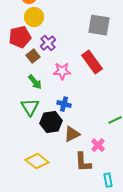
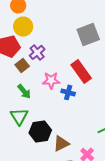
gray square: (99, 25) -> (88, 34), turned -30
blue cross: (64, 104) -> (68, 92), moved

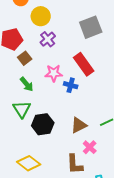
yellow circle: (23, 26) -> (41, 16), moved
purple cross: (37, 52) -> (48, 39), moved
brown triangle: (61, 143) -> (79, 125), moved

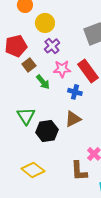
pink star: (54, 73) -> (62, 69), moved
green arrow: (27, 84) -> (43, 82), moved
brown triangle: (79, 125) -> (73, 119), moved

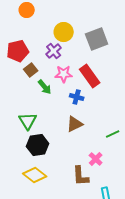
yellow circle: (45, 23) -> (64, 32), moved
black hexagon: (47, 131) -> (38, 145), moved

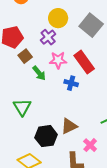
gray square: (97, 39) -> (91, 25), turned -30
brown triangle: (75, 124) -> (69, 126), moved
black hexagon: (38, 145) -> (46, 136), moved

